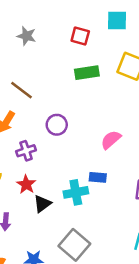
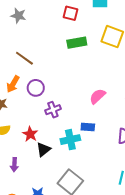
gray star: (27, 36) -> (18, 16), moved
purple circle: (57, 125) -> (36, 88), moved
purple cross: (26, 151) -> (53, 110), moved

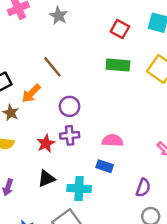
purple circle: (36, 88) -> (69, 106), moved
pink semicircle: (98, 96) -> (113, 141), moved, turned 30
red star: (30, 134) -> (46, 143), moved
cyan cross: (70, 140) -> (79, 188), moved

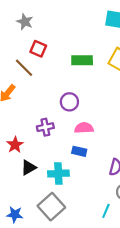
red square: (120, 29) -> (38, 49), moved
purple circle: (69, 106) -> (69, 102), moved
red star: (46, 143) -> (15, 145), moved

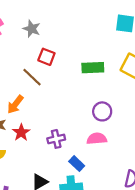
purple circle: (69, 102) -> (102, 111), moved
red star: (15, 145) -> (21, 132), moved
blue rectangle: (79, 151) -> (77, 164), moved, turned 32

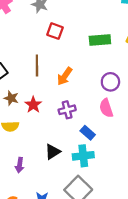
brown line: (32, 77) -> (37, 65), moved, turned 48
orange arrow: (15, 104) -> (65, 76), moved
pink semicircle: (97, 139) -> (106, 108), turned -102

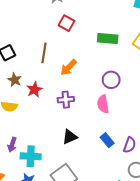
blue rectangle: (88, 133) -> (107, 140), moved
black triangle: (53, 152) -> (70, 137), moved
cyan cross: (83, 156) -> (31, 156), moved

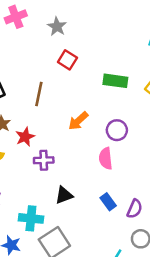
orange arrow: (69, 67) -> (78, 121), moved
purple cross: (66, 100) -> (44, 160), moved
cyan cross: (31, 156) -> (31, 218), moved

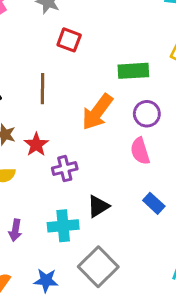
green rectangle: (115, 81) -> (133, 71), moved
orange arrow: (78, 121) -> (97, 112), size x1.4
cyan cross: (31, 218) -> (63, 226), moved

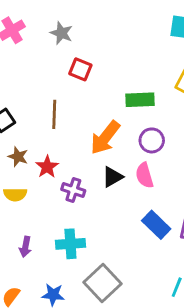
purple cross: (65, 169) -> (73, 190), turned 30
blue rectangle: (154, 203) -> (156, 225), size x1.4
black triangle: (98, 206) -> (113, 177), moved

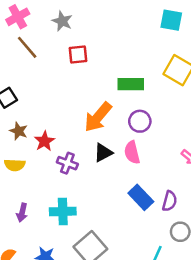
red square: (80, 69) -> (78, 55), turned -30
brown line: (54, 114) -> (27, 47), moved, turned -45

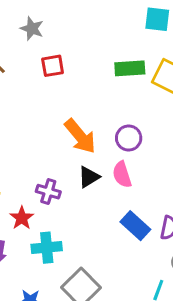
green rectangle: (131, 84) -> (130, 68), moved
orange arrow: (98, 117) -> (80, 136), turned -76
red star: (45, 141) -> (22, 218), moved

